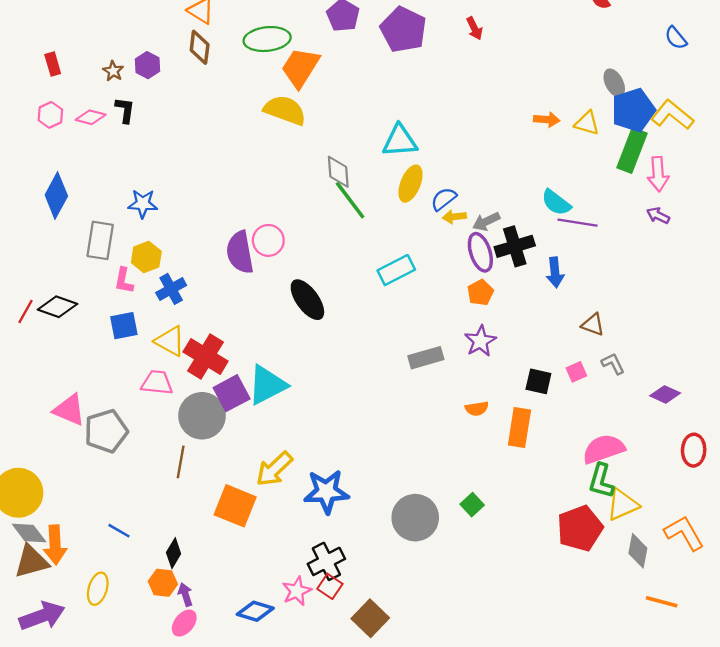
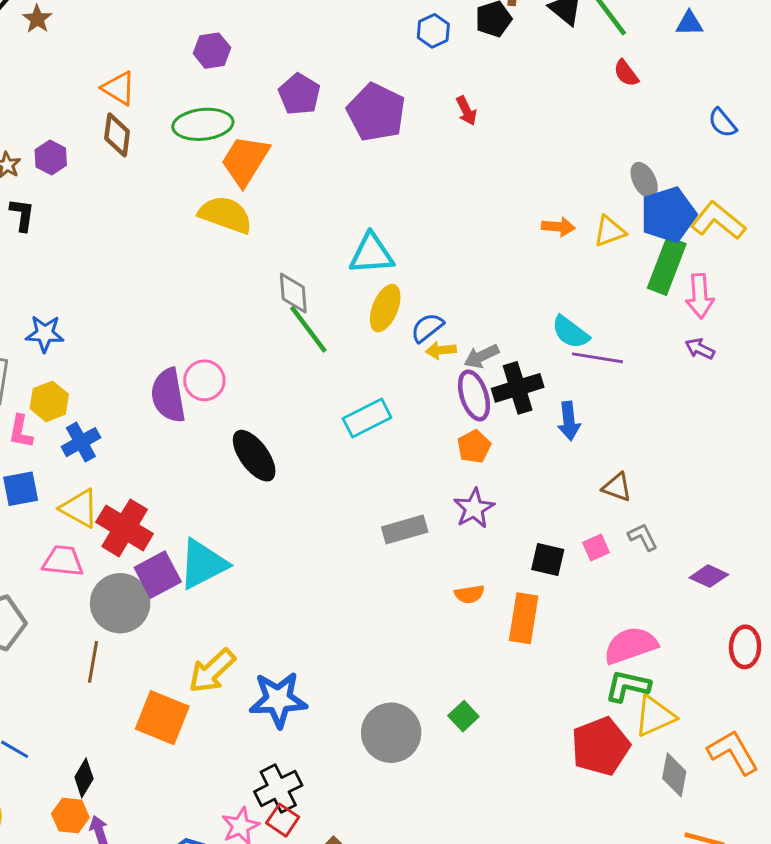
yellow triangle: (587, 123) -> (610, 231), turned -36
green L-shape: (601, 481) -> (628, 686), turned 87

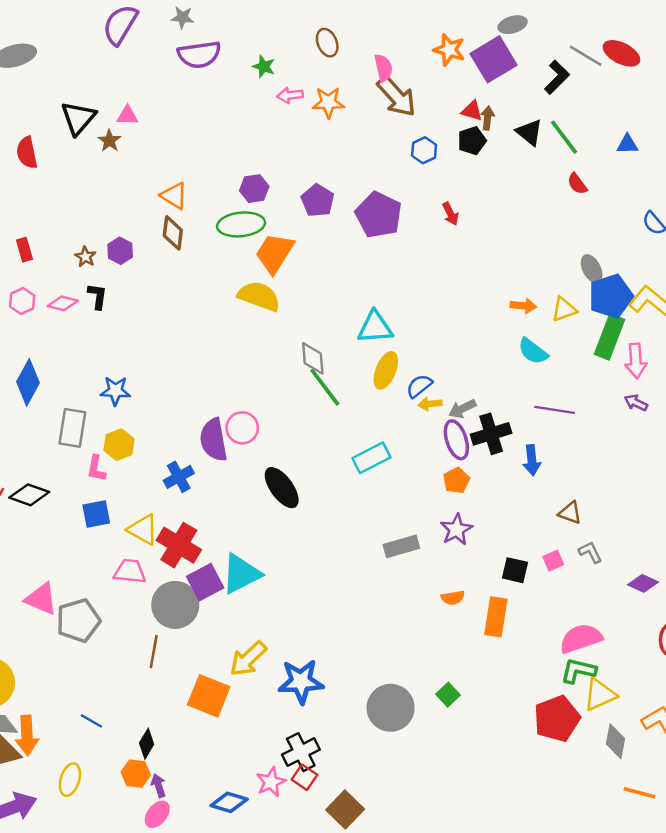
purple hexagon: (212, 51) -> (254, 189), moved
cyan semicircle: (570, 332) -> (533, 351), moved
blue cross: (81, 442) -> (179, 477), moved

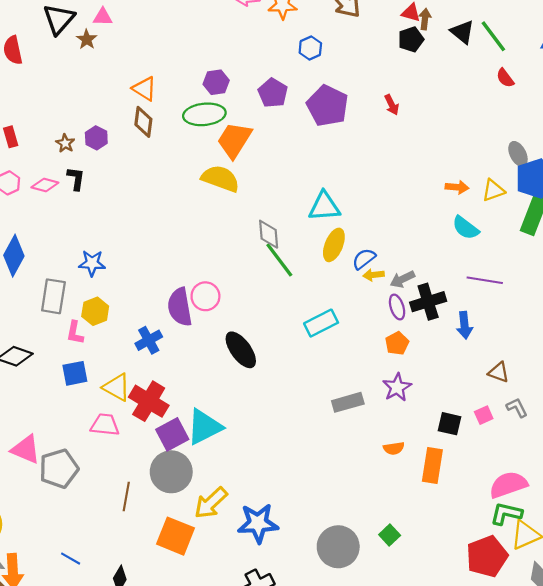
blue hexagon: (424, 150) -> (310, 48), moved
purple ellipse: (456, 440) -> (397, 307), size x0.7
gray circle: (175, 605) -> (171, 472), moved

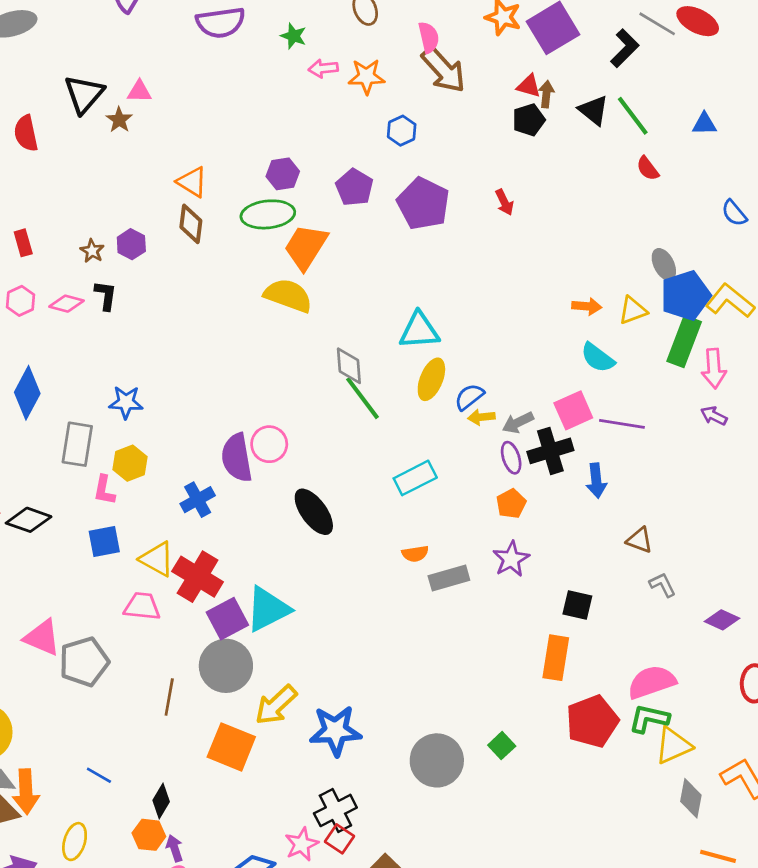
pink square: (484, 415) -> (573, 410), moved, size x1.6
orange semicircle: (394, 448) -> (415, 554), moved
red pentagon: (487, 556) -> (592, 721), moved

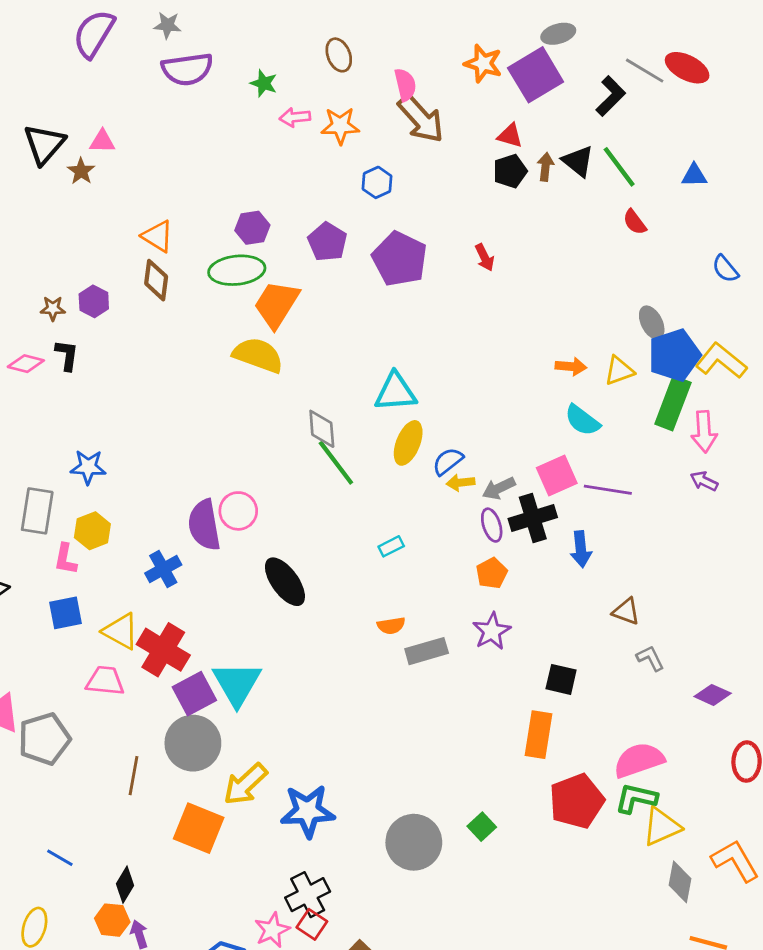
brown arrow: (546, 94) -> (545, 167), moved
brown star: (92, 251) -> (53, 308), turned -30
cyan rectangle: (415, 478) -> (391, 546), size x0.6
cyan triangle: (268, 609) -> (237, 684), turned -33

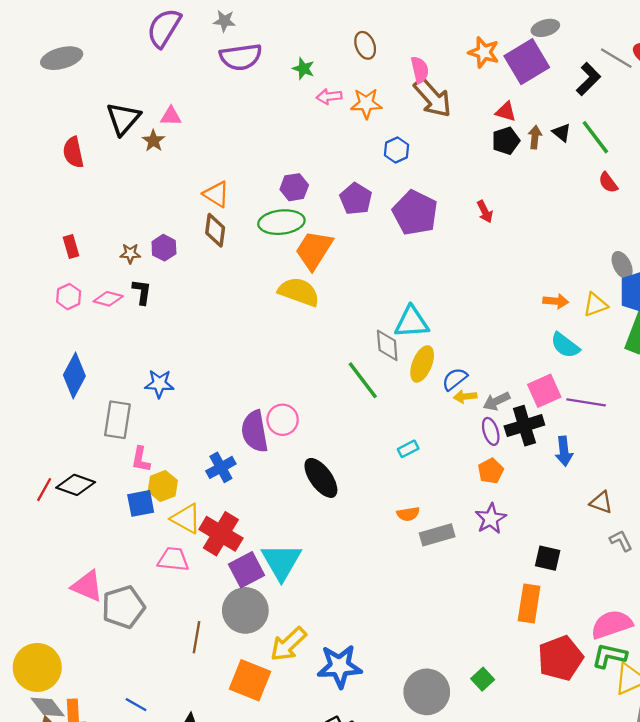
black triangle: (578, 161) -> (562, 133), size x0.7
gray diamond: (322, 429) -> (387, 345), moved
yellow hexagon: (92, 531) -> (163, 486), moved

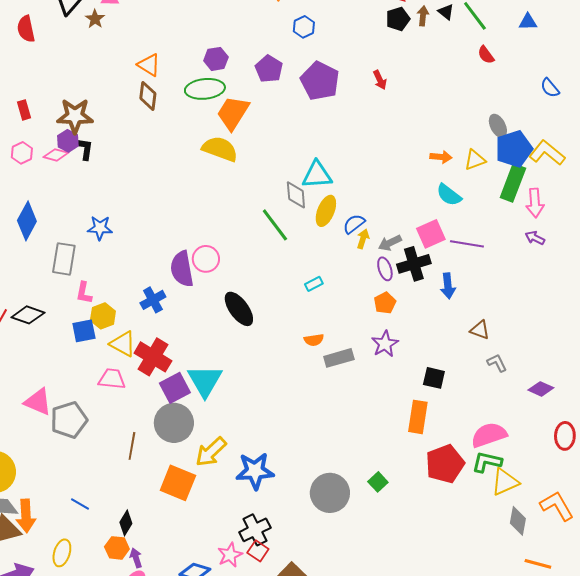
purple hexagon: (164, 248) -> (68, 141), moved
brown star: (130, 253) -> (75, 116), size x2.0
yellow arrow: (465, 397) -> (363, 239), turned 114

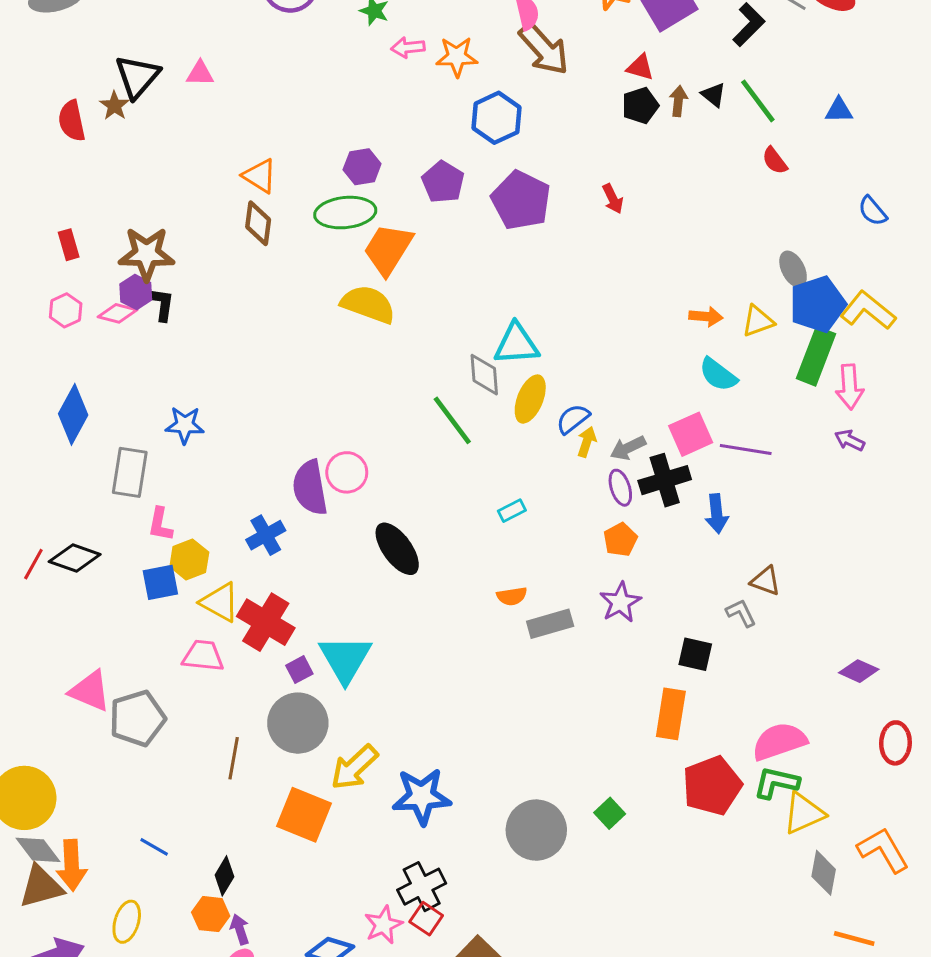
brown star: (95, 19) -> (114, 106), moved
blue hexagon: (304, 27) -> (497, 118), size x1.5
gray L-shape: (497, 363) -> (741, 613), moved
purple square: (175, 388) -> (299, 670), size x0.6

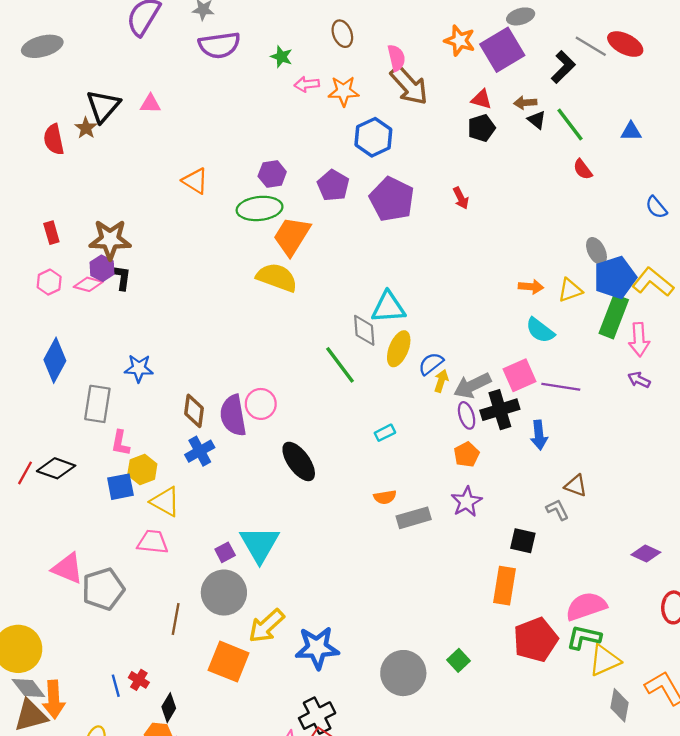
brown arrow: (678, 101) -> (525, 103), moved, turned -100
brown diamond: (258, 223) -> (194, 411), moved
gray arrow: (628, 448) -> (472, 386), size x1.4
red cross: (266, 622) -> (139, 680), moved, size x0.5
blue line: (154, 847) -> (116, 686), turned 45

